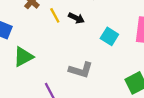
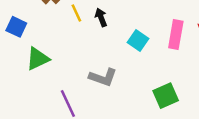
black arrow: (76, 18) -> (101, 17), turned -140

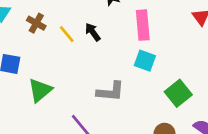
pink rectangle: (176, 35) -> (143, 25), moved
cyan square: (138, 40) -> (145, 61), moved

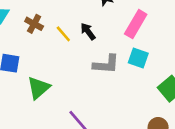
pink rectangle: (143, 25) -> (136, 24), turned 36
gray L-shape: (110, 92) -> (106, 64), moved

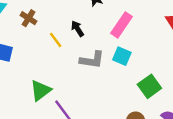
yellow line: (63, 34) -> (56, 40), moved
green triangle: (39, 88) -> (40, 91), moved

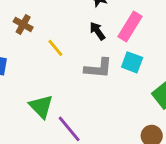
black arrow: (77, 29) -> (97, 31), moved
green triangle: (40, 91) -> (41, 106), turned -35

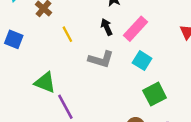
cyan square: (132, 62) -> (142, 61), moved
green triangle: (41, 106) -> (45, 82), turned -35

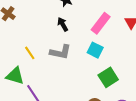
pink rectangle: (136, 29) -> (101, 23), moved
yellow line: (67, 34) -> (30, 53), moved

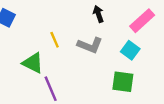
green square: (108, 77) -> (123, 82), moved, turned 30

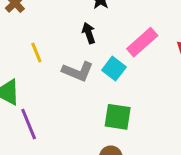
yellow line: (55, 40) -> (36, 52), moved
cyan square: (130, 50) -> (114, 69), moved

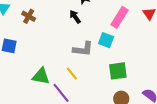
black arrow: (89, 33) -> (75, 17), moved
yellow line: (36, 52) -> (72, 73), moved

